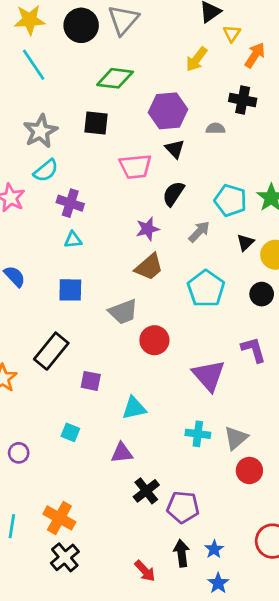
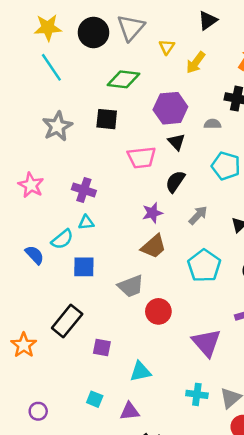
yellow triangle: (232, 33) -> (167, 47), moved
cyan semicircle: (46, 171) -> (62, 239), moved
cyan pentagon: (230, 200) -> (226, 166), moved
cyan square: (70, 432) -> (95, 399), moved

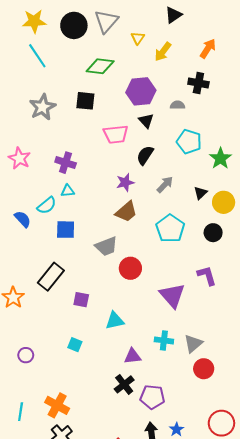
purple triangle: (130, 411) -> (133, 356), moved

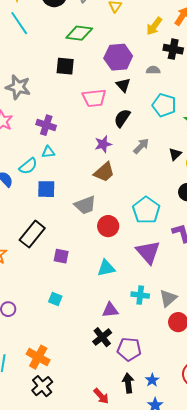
yellow arrow: (163, 52) -> (154, 26), moved
gray star: (42, 107) -> (18, 87), moved, turned -30
cyan pentagon: (170, 228) -> (146, 210), moved
cyan triangle: (115, 321) -> (106, 268), moved

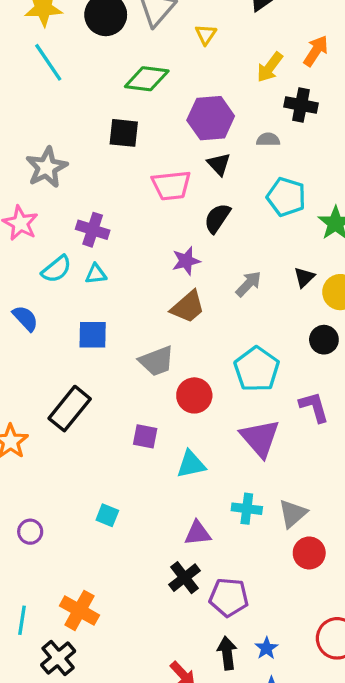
gray star: (18, 87) -> (47, 167), turned 30
gray arrow: (141, 146) -> (248, 284), moved
cyan semicircle: (28, 166) -> (56, 269), moved
purple square: (61, 256) -> (145, 436), moved
black cross: (42, 386) -> (58, 658), moved

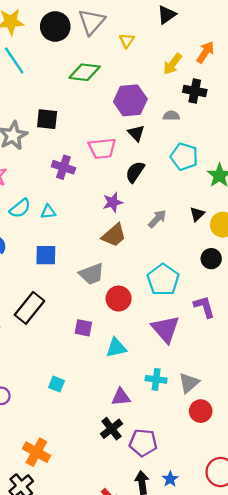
black square: (124, 133) -> (47, 119), moved
purple cross: (93, 230) -> (63, 167), moved

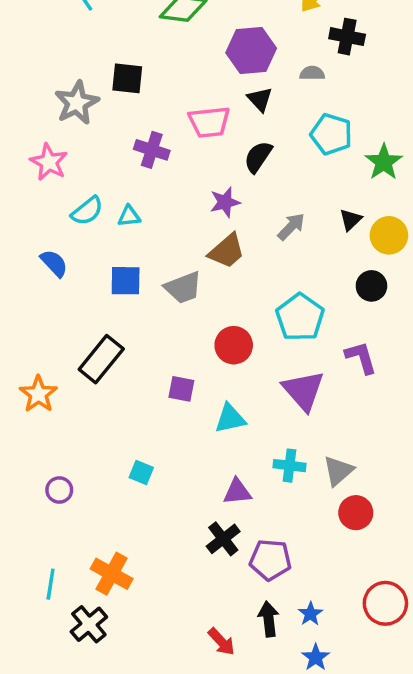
gray trapezoid: (92, 274) -> (183, 288), moved

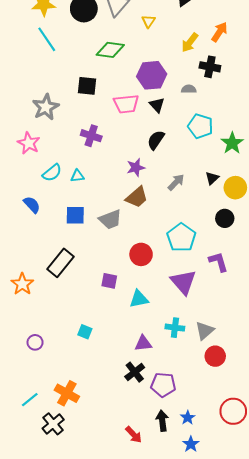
black square: (127, 78) -> (87, 86), moved
pink trapezoid: (209, 122) -> (126, 104), moved
cyan line: (51, 584) -> (30, 400), turned 42

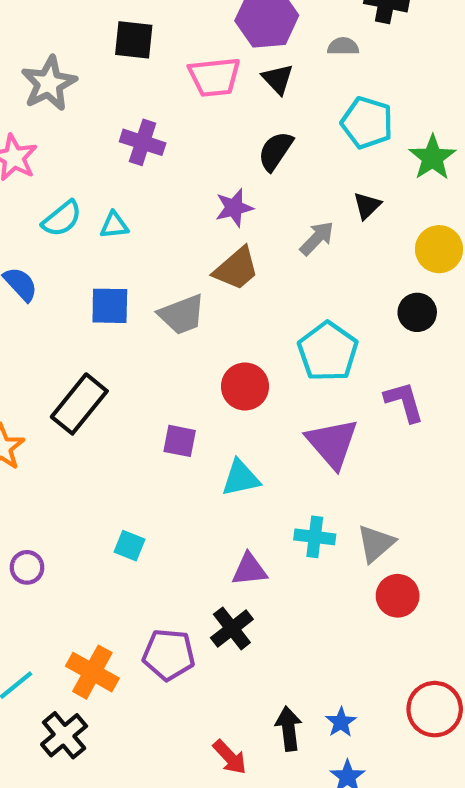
black triangle: (212, 178) -> (367, 206), moved
purple pentagon: (163, 385) -> (169, 655), moved

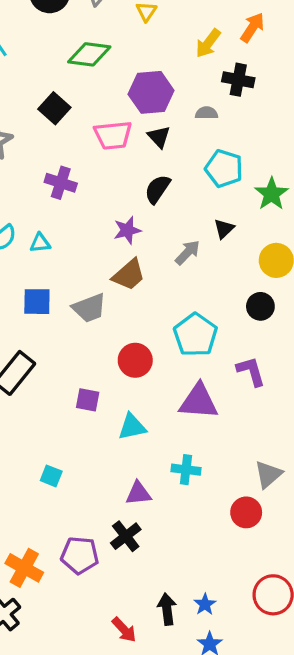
black square: (134, 40) -> (54, 108), turned 36
purple triangle: (332, 443) -> (199, 401), turned -45
gray triangle: (376, 543) -> (268, 474), moved

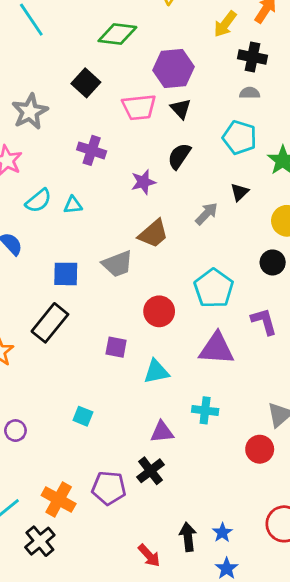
gray semicircle: (207, 113) -> (250, 93), moved
purple star: (127, 230) -> (143, 182), moved
blue square: (37, 302) -> (66, 274), moved

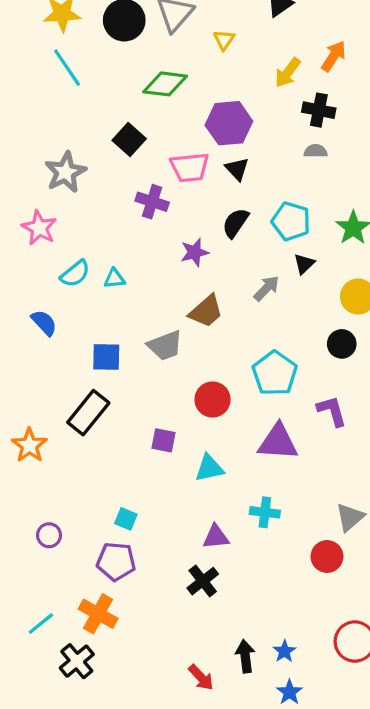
cyan pentagon: (240, 137) -> (291, 221), moved
purple cross: (92, 150) -> (152, 202), moved
purple pentagon: (109, 488) -> (116, 561), moved

